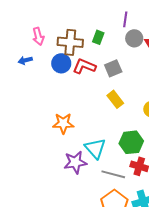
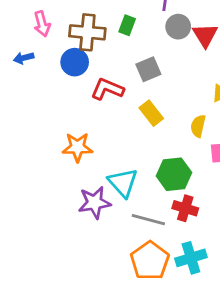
red L-shape: (84, 66) -> (107, 89), moved

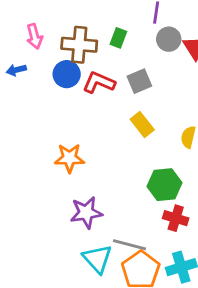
red L-shape: (107, 89) -> (99, 83), moved
cyan triangle: (123, 183) -> (97, 259), moved
gray line: (148, 220) -> (130, 245), moved

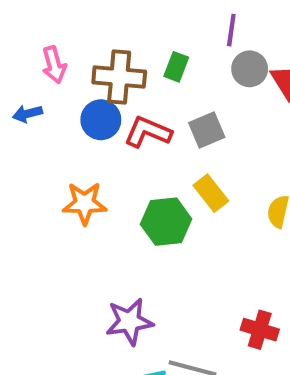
orange star: (69, 158) -> (85, 203), moved
green hexagon: (165, 185) -> (166, 222), moved

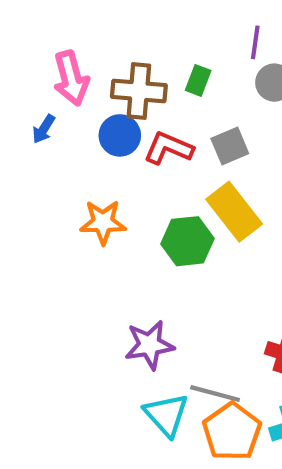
pink arrow: (54, 65) -> (71, 78), size x1.4
blue arrow: (28, 114) -> (44, 129), turned -44
yellow rectangle: (211, 193) -> (234, 212), size x1.5

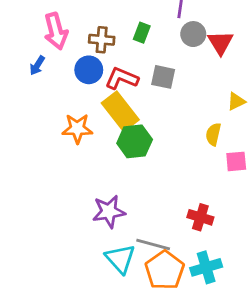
brown cross: (139, 91) -> (102, 40), size x0.7
gray square: (230, 146) -> (163, 77), turned 35
yellow rectangle: (234, 212) -> (120, 111), moved

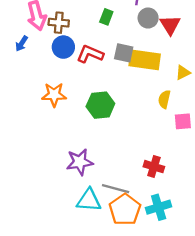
brown cross: (102, 40) -> (59, 23), moved
yellow rectangle: (120, 111) -> (145, 60), moved, turned -44
cyan triangle: (120, 259) -> (89, 200), turned -44

